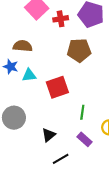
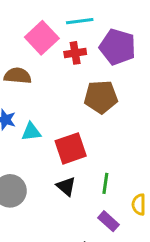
brown semicircle: (23, 46) -> (18, 76), moved
black triangle: (49, 135) -> (66, 186), moved, turned -40

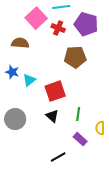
red cross: (75, 53) -> (58, 28), turned 32
cyan triangle: (31, 132) -> (29, 80), turned -32

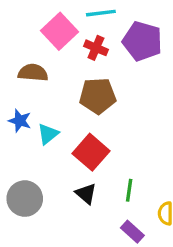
brown pentagon: (75, 57) -> (98, 96), moved
red square: (55, 91) -> (91, 152), turned -30

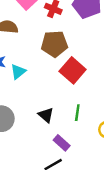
red square: (91, 152) -> (73, 70), moved
purple rectangle: (132, 232) -> (62, 143), moved

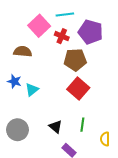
brown pentagon: (54, 44) -> (75, 60), moved

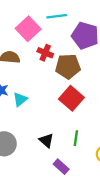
red cross: (62, 36) -> (45, 53), moved

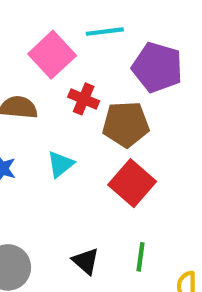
cyan triangle: (20, 99) -> (60, 164), moved

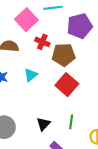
purple pentagon: (157, 67) -> (80, 26), turned -30
black triangle: (86, 261) -> (43, 124), turned 32

